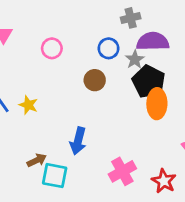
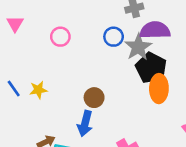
gray star: (135, 59) -> (138, 47), size x1.5
brown circle: (95, 80) -> (94, 98), moved
yellow star: (28, 105) -> (38, 90), turned -30

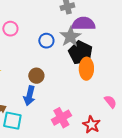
blue circle: (114, 37) -> (46, 41), moved

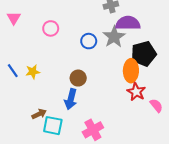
black pentagon: (80, 53) -> (144, 54), moved, turned 30
pink cross: (61, 118) -> (93, 130), moved
red star: (91, 125) -> (136, 92), moved

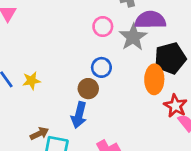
pink circle: (51, 28) -> (103, 27), moved
blue circle: (89, 41) -> (101, 67), moved
red star: (136, 92) -> (175, 106), moved

